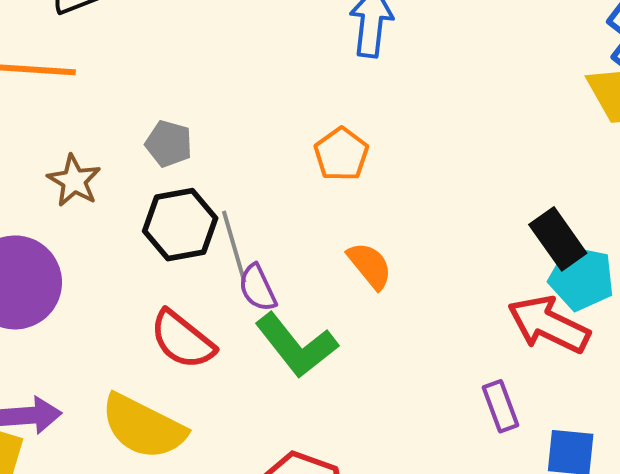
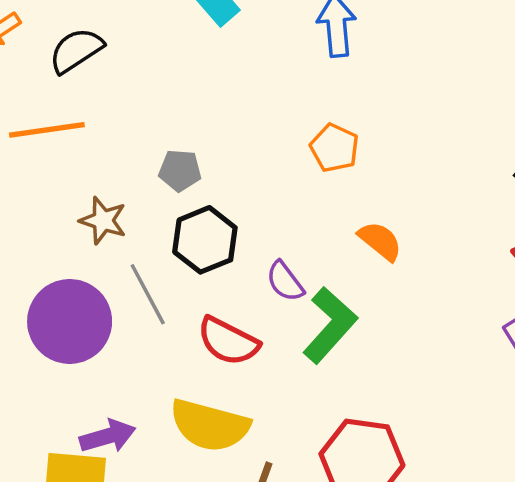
gray line: (234, 247) -> (148, 294), moved
green L-shape: (296, 345) -> (330, 325), turned -88

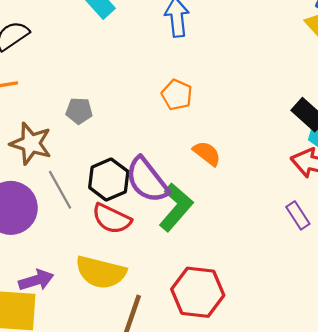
brown star: (103, 221) -> (31, 143), size x1.4
black hexagon: (205, 240) -> (109, 179), moved
purple semicircle: (285, 281) -> (147, 180), size x1.8

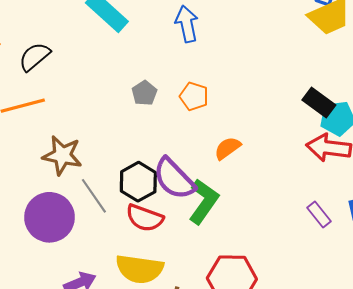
gray pentagon: (79, 111) -> (144, 93), moved, turned -30
orange semicircle: (207, 153) -> (227, 148), turned -68
purple rectangle: (298, 215) -> (319, 214), moved

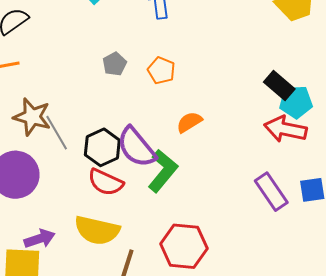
gray line: (94, 196) -> (57, 133), moved
purple rectangle: (319, 214) -> (271, 192), size x1.5

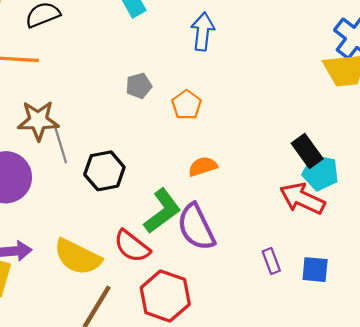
brown star: (32, 117) -> (38, 121), turned -30
purple semicircle: (136, 147) -> (196, 227), moved
red semicircle: (106, 182) -> (132, 246), moved
purple rectangle: (271, 192) -> (271, 261), size x0.6

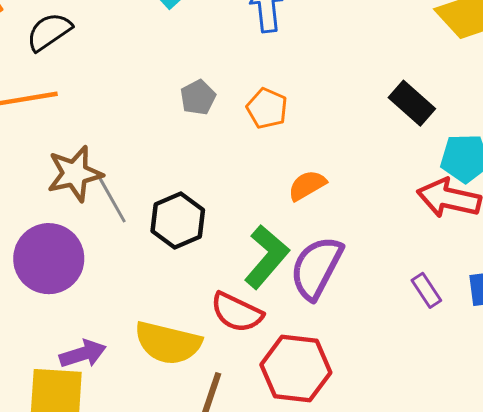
black rectangle: (307, 151) -> (412, 103), moved
purple semicircle: (196, 227) -> (316, 268), turned 66

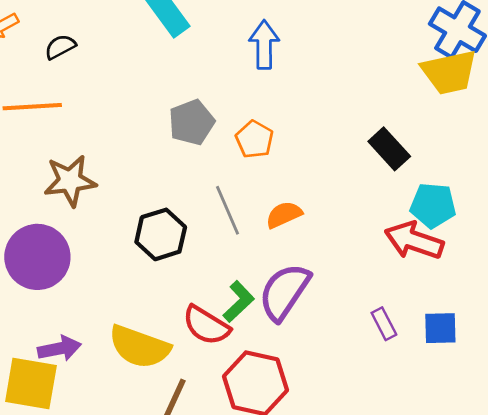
black semicircle: (49, 32) -> (60, 47), size x0.7
gray pentagon: (198, 97) -> (192, 122), size x1.4
gray line: (111, 198) -> (228, 210), moved
green L-shape: (267, 257) -> (239, 301), moved, size x0.7

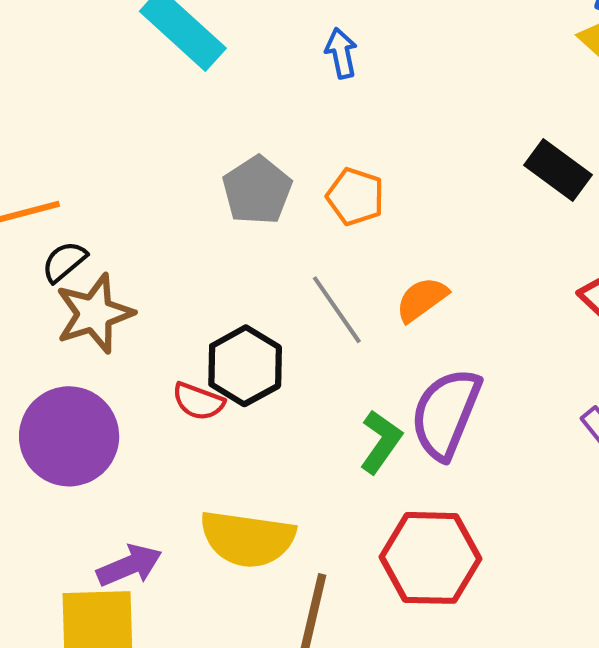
blue arrow: (264, 45) -> (341, 53), size x0.7
black semicircle: (60, 47) -> (64, 262), moved
red semicircle: (206, 325) -> (198, 401), moved, size x0.7

